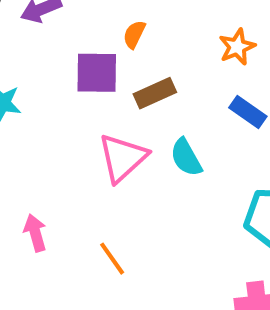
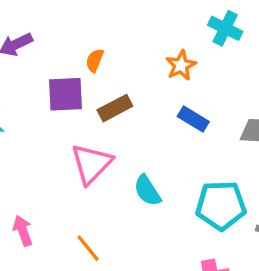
cyan semicircle: (186, 157) -> (147, 191), moved

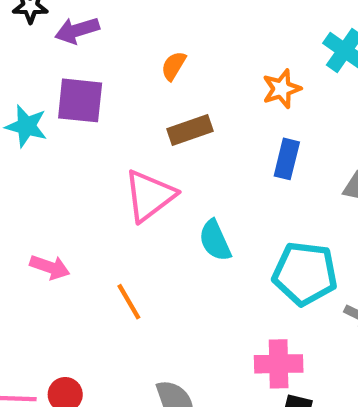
purple square: (65, 94) -> (80, 100), moved
blue rectangle: (193, 119) -> (287, 159), turned 64
pink arrow: (23, 231) -> (50, 267), turned 120

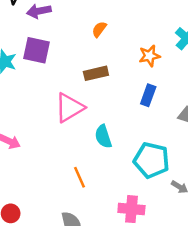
orange semicircle: (174, 66) -> (99, 29), moved
orange line: (129, 302) -> (79, 177), moved

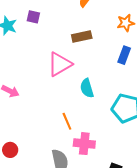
purple square: (36, 50) -> (33, 17), size x0.6
pink cross: (131, 209) -> (84, 144), moved

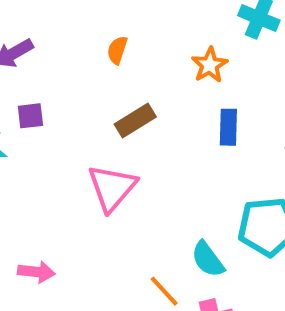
cyan semicircle: (87, 88) -> (208, 259), moved

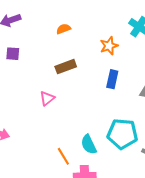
orange semicircle: (117, 50) -> (64, 29), turned 40
pink triangle: (112, 188) -> (47, 98), size x0.6

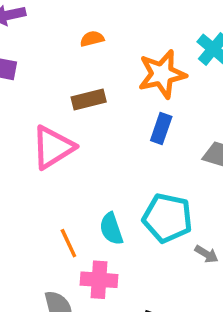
orange star: (109, 46) -> (162, 74), size x1.6
pink triangle: (47, 98) -> (53, 147), size x1.8

